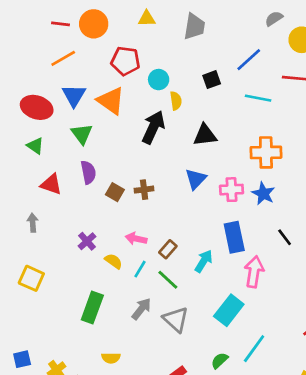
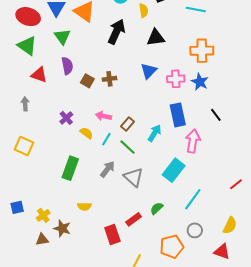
yellow semicircle: (176, 101) -> (144, 11), moved
green triangle: (35, 146) -> (27, 46), size x1.5
green semicircle: (220, 361) -> (157, 208), moved

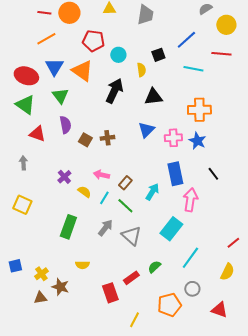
yellow semicircle: (230, 225) -> (227, 272), moved

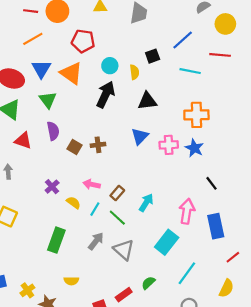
cyan circle: (118, 55) -> (110, 66), moved
blue rectangle: (175, 174) -> (216, 226), moved

